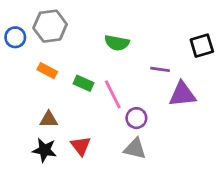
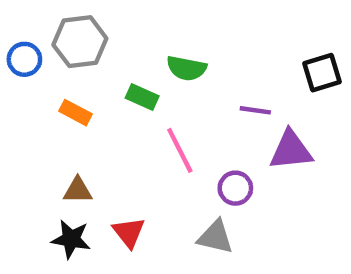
green rectangle: (83, 83) -> (142, 97), moved
purple circle: (136, 118) -> (235, 188), moved

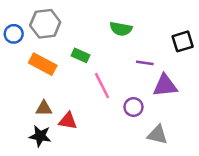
green semicircle: (186, 68) -> (121, 29), moved
orange rectangle: (75, 113) -> (43, 64), size x1.5
red triangle: (129, 232) -> (68, 121), moved, turned -42
gray triangle: (215, 237) -> (157, 135), moved

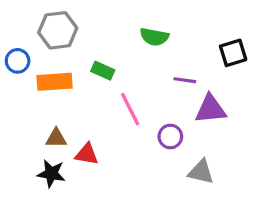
blue circle: (14, 34) -> (18, 61), moved
orange rectangle: (43, 64) -> (55, 82), turned -32

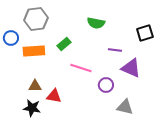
green rectangle: (103, 71) -> (64, 44), turned -64
pink line: (130, 109) -> (81, 68), turned -45
purple triangle: (211, 109) -> (131, 68), turned 30

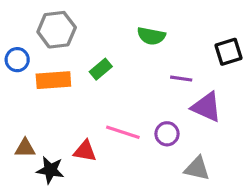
pink line: (81, 68) -> (123, 132), moved
brown triangle: (35, 86) -> (25, 148), moved

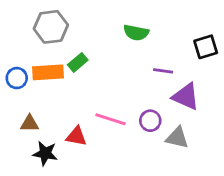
blue circle: (17, 60) -> (17, 78), moved
green rectangle: (101, 69) -> (78, 62), moved
brown triangle: (25, 148) -> (30, 124), moved
gray triangle: (197, 168) -> (177, 138), moved

